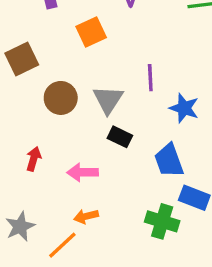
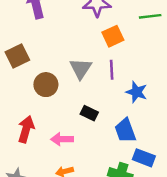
orange square: (91, 32) -> (113, 36), moved
gray triangle: (108, 100) -> (81, 68), moved
red arrow: (34, 159) -> (26, 129), size x1.5

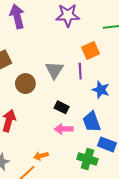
orange square: (113, 36) -> (91, 50), moved
pink arrow: (62, 139) -> (64, 129), moved

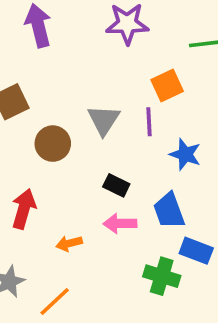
orange arrow: (41, 156) -> (69, 243), moved

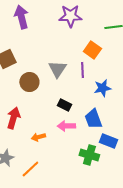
orange square: (167, 85) -> (92, 50), turned -30
blue star: (185, 154) -> (102, 88), turned -30

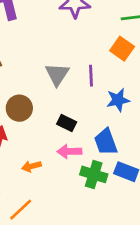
orange square: (92, 50) -> (122, 49), moved
brown circle: (29, 82) -> (19, 108), moved
green cross: (89, 155) -> (94, 174), moved

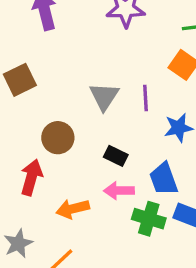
orange arrow: (31, 166) -> (73, 209), size x1.4

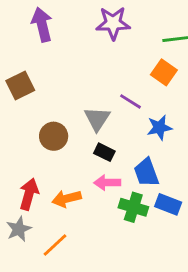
gray triangle: (104, 96) -> (97, 119), moved
purple line: (145, 98) -> (130, 101), turned -55
red arrow: (31, 177) -> (29, 194), moved

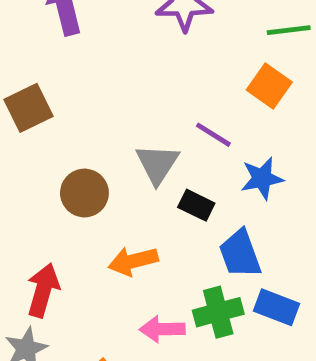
black rectangle: (104, 152) -> (196, 205), moved
pink arrow: (107, 183) -> (162, 329), moved
orange arrow: (67, 199) -> (133, 261), moved
green cross: (133, 207) -> (218, 312), turned -32

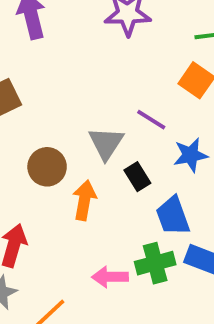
black rectangle: (196, 205) -> (137, 177), turned 32
orange arrow: (133, 261) -> (84, 200), moved, turned 114

